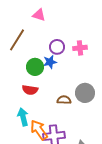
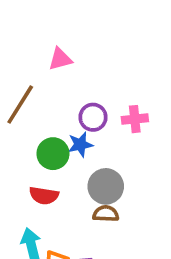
pink triangle: (39, 15) -> (60, 59), turned -32
gray circle: (85, 93) -> (106, 186), moved

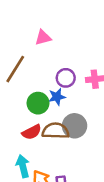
red semicircle: (44, 195) -> (32, 132), turned -36
brown semicircle: (106, 214) -> (56, 131), moved, size x1.5

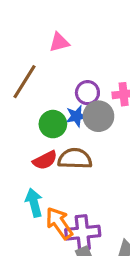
gray circle: (75, 126) -> (98, 116), moved

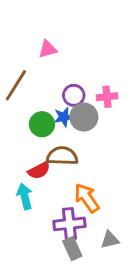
red semicircle: (45, 160) -> (39, 170), moved
orange arrow: (59, 223) -> (87, 198), moved

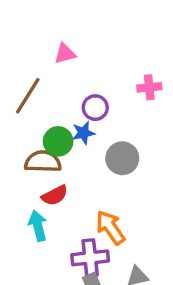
pink cross: (107, 97) -> (149, 87), moved
gray circle: (84, 117) -> (122, 158), moved
brown semicircle: (62, 156) -> (43, 162), moved

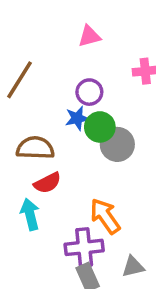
pink triangle: (65, 54) -> (89, 36), moved
green circle: (58, 141) -> (100, 127), moved

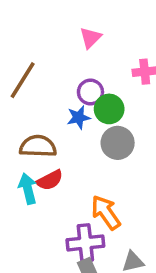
pink triangle: (89, 36) -> (90, 38), turned -30
green circle: (100, 127) -> (109, 109), moved
cyan arrow: (30, 214) -> (28, 189), moved

